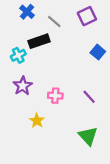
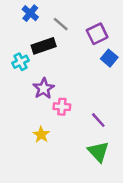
purple square: (87, 16) -> (97, 34), moved
purple star: (23, 86) -> (44, 88), moved
purple line: (89, 97) -> (98, 120), moved

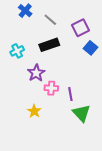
black rectangle: (44, 46) -> (49, 45), moved
purple line: (98, 120) -> (70, 94), moved, turned 32
green triangle: (98, 152) -> (81, 113), moved

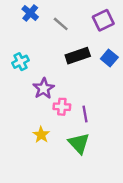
purple square: (80, 28) -> (103, 20), moved
black rectangle: (49, 45) -> (78, 56), moved
green triangle: (81, 113) -> (79, 143), moved

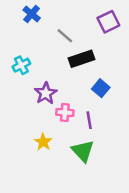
gray line: (61, 24) -> (65, 36), moved
blue square: (109, 58) -> (101, 88), moved

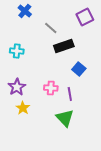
cyan cross: (21, 65) -> (17, 51), turned 32
purple star: (46, 93) -> (17, 87), moved
yellow star: (43, 142) -> (23, 108), moved

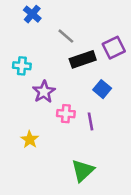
purple square: (85, 17) -> (114, 48), moved
purple star: (17, 87) -> (44, 92), moved
green triangle: (65, 118) -> (83, 171), moved, turned 30

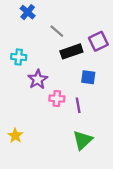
blue square: (102, 89) -> (88, 77), turned -32
yellow star: (30, 140) -> (15, 136), moved
green triangle: (83, 171) -> (83, 140), moved

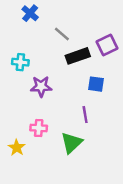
purple star: (38, 79) -> (41, 87), turned 30
pink cross: (57, 99) -> (39, 128), moved
green triangle: (83, 140) -> (72, 143), moved

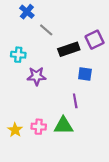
gray line: (62, 34) -> (46, 30), moved
pink cross: (39, 128) -> (39, 127), moved
green triangle: (72, 143) -> (63, 126), turned 42

